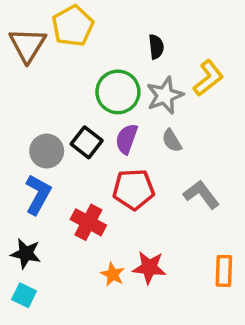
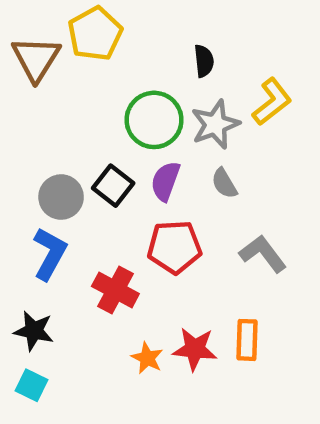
orange rectangle: (224, 271) -> (247, 340), moved

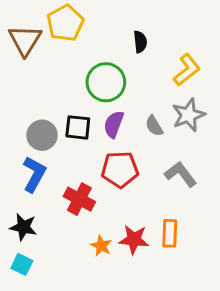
gray star: (215, 124) -> (188, 115), moved
black square: (113, 186) -> (78, 127), turned -32

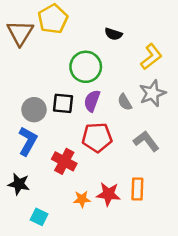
black semicircle: (140, 42) -> (113, 34), turned 114
orange star: (101, 246) -> (82, 199), turned -30
cyan square: (22, 264) -> (39, 217), moved

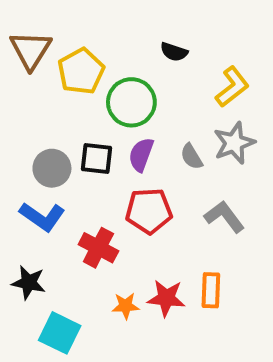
yellow pentagon: (53, 19) -> (81, 71), moved
blue L-shape: (28, 141) -> (42, 217), turned 96
cyan square: (39, 217) -> (60, 333), size x1.5

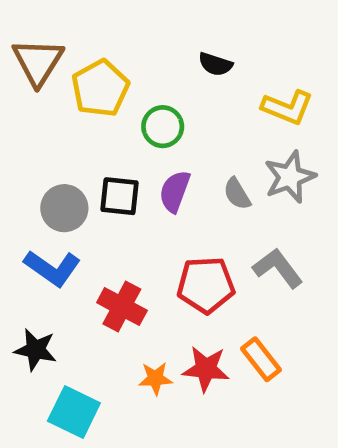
yellow L-shape: (232, 87) -> (287, 107), turned 60
green circle: (131, 102) -> (163, 127), size x0.7
red pentagon: (149, 211) -> (206, 285), moved
orange rectangle: (211, 290) -> (261, 359), turned -40

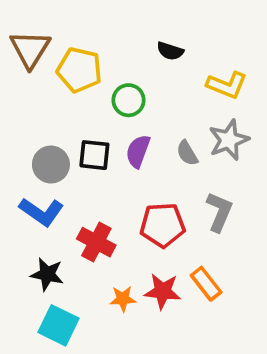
yellow pentagon: (100, 88) -> (79, 70), turned -30
gray L-shape: (278, 268) -> (219, 212), turned 60
black star: (36, 350) -> (47, 274), moved

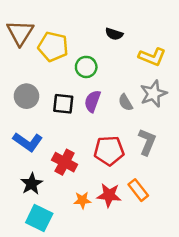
gray circle: (51, 164) -> (26, 96), moved
black star: (47, 274) -> (32, 184), turned 30

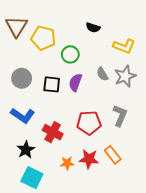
gray semicircle: (126, 102) -> (102, 74), moved

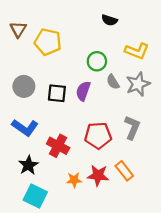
brown triangle: (16, 27) -> (18, 29), size x0.7
black semicircle: (93, 28) -> (109, 20), moved
green circle: (70, 54) -> (97, 61), moved

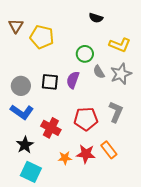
gray circle: (24, 86) -> (21, 86), moved

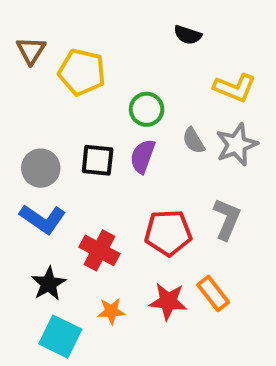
green circle: (85, 54) -> (147, 109), moved
orange star: (65, 158) -> (111, 311), moved

